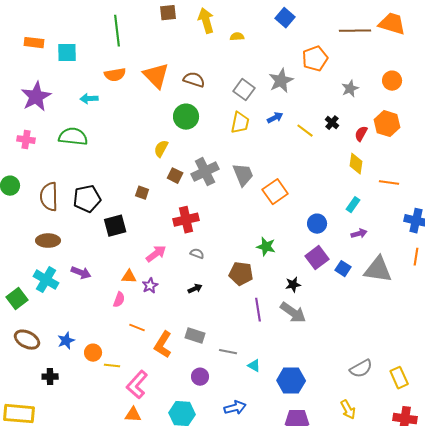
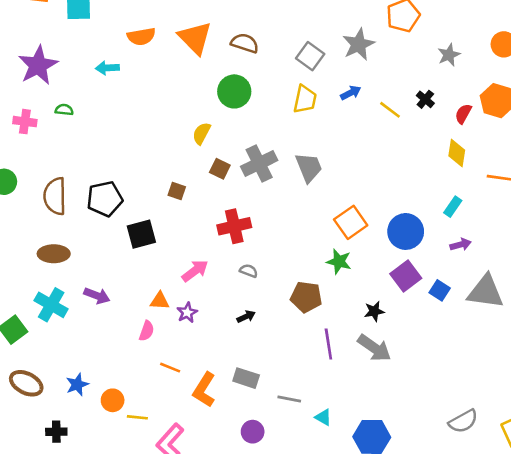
green semicircle: (73, 137) -> (64, 110), moved, size x0.5
orange square: (275, 192) -> (351, 222), moved
blue circle: (317, 224) -> (406, 231), size x1.4

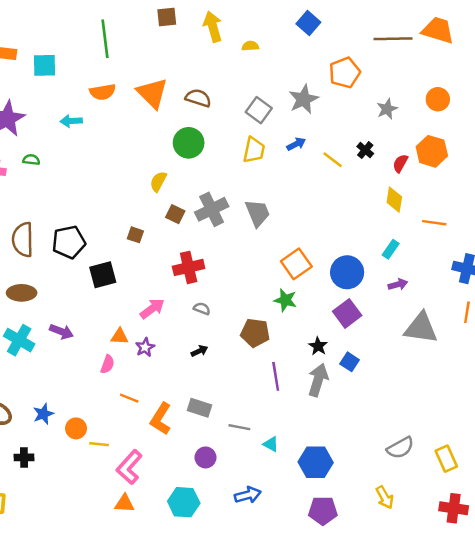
blue square: (440, 290) -> (350, 362), moved
black star: (374, 311) -> (318, 346), turned -30
gray arrow: (374, 348) -> (318, 380), turned -108

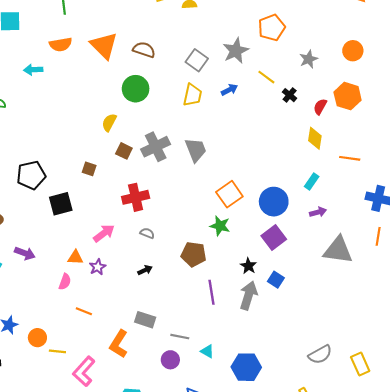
yellow line: (333, 160) -> (266, 77), moved
orange L-shape: (161, 419) -> (119, 344), moved
purple circle: (206, 457) -> (170, 360), moved

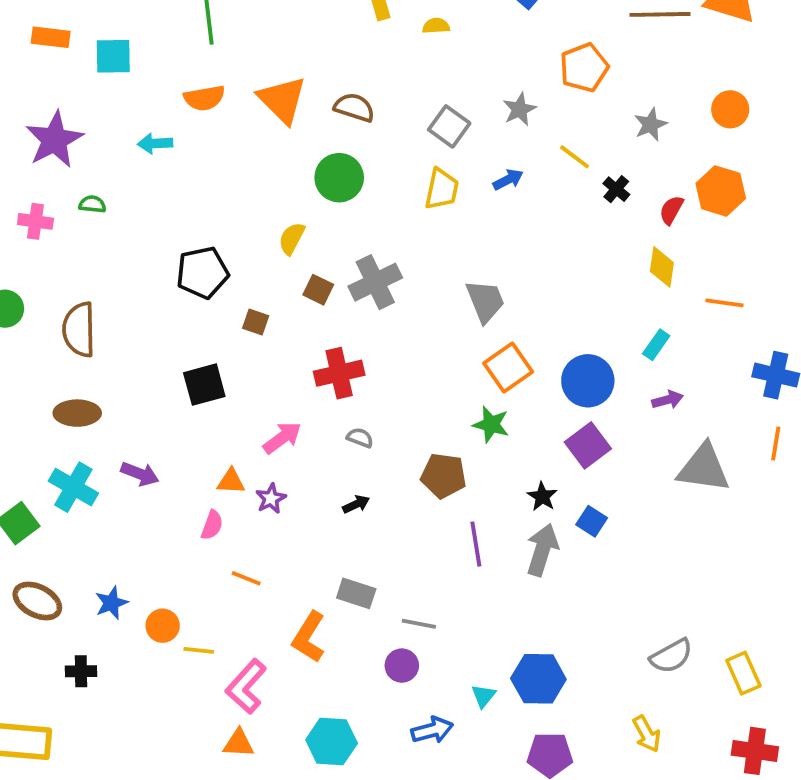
gray star: (236, 51) -> (519, 109), size x0.7
gray trapezoid: (196, 150) -> (485, 301), moved
black pentagon: (31, 175) -> (202, 273), moved
cyan triangle: (207, 351) -> (483, 696), moved, turned 40

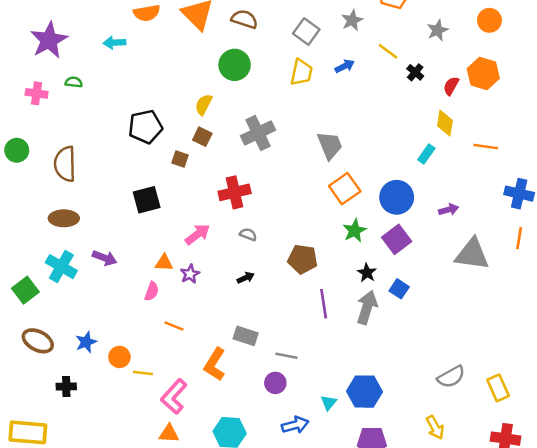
brown square: (318, 290) -> (202, 137), moved
cyan rectangle: (656, 345) -> (426, 154), moved
green star: (491, 424) -> (355, 231), moved, turned 30

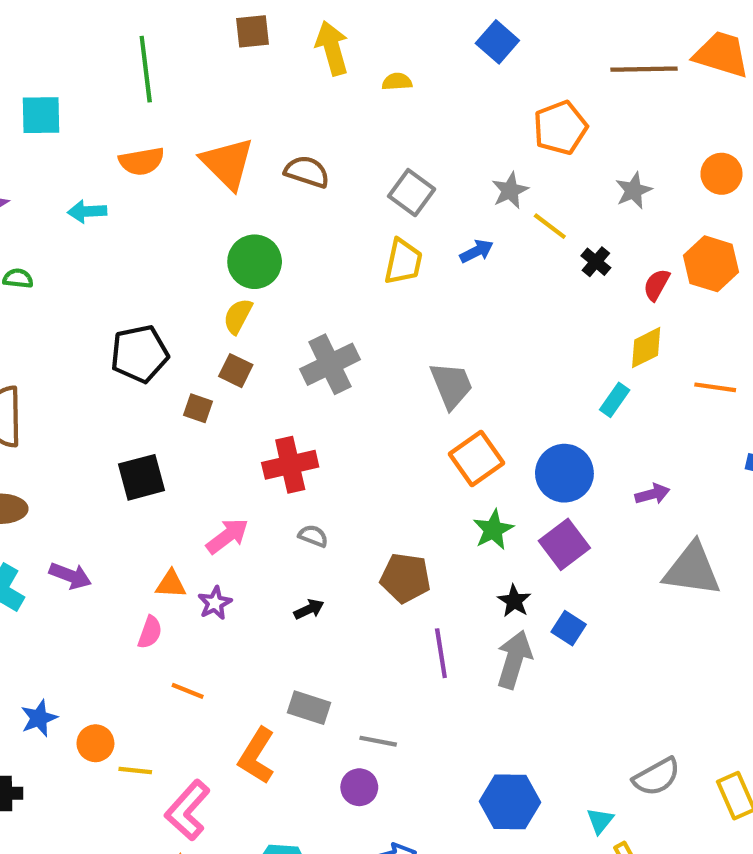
gray star: (352, 20) -> (510, 191), moved
green circle: (235, 65) -> (255, 262), moved
yellow diamond: (445, 123) -> (646, 348), turned 55
cyan triangle: (329, 403) -> (600, 821), moved

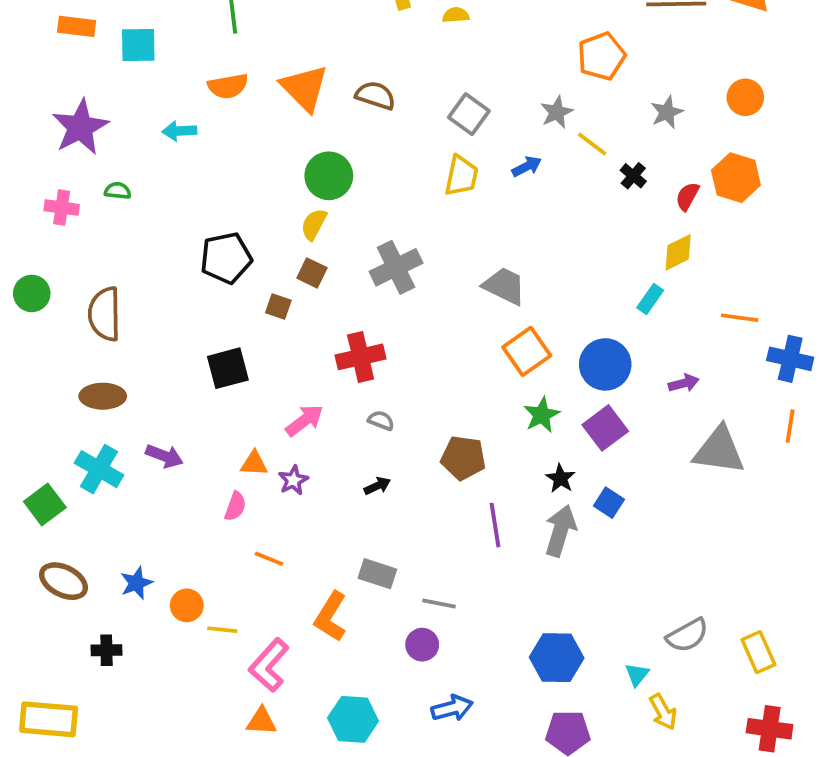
gray trapezoid: (451, 385) -> (504, 286), turned -42
orange line: (715, 387) -> (740, 318), moved

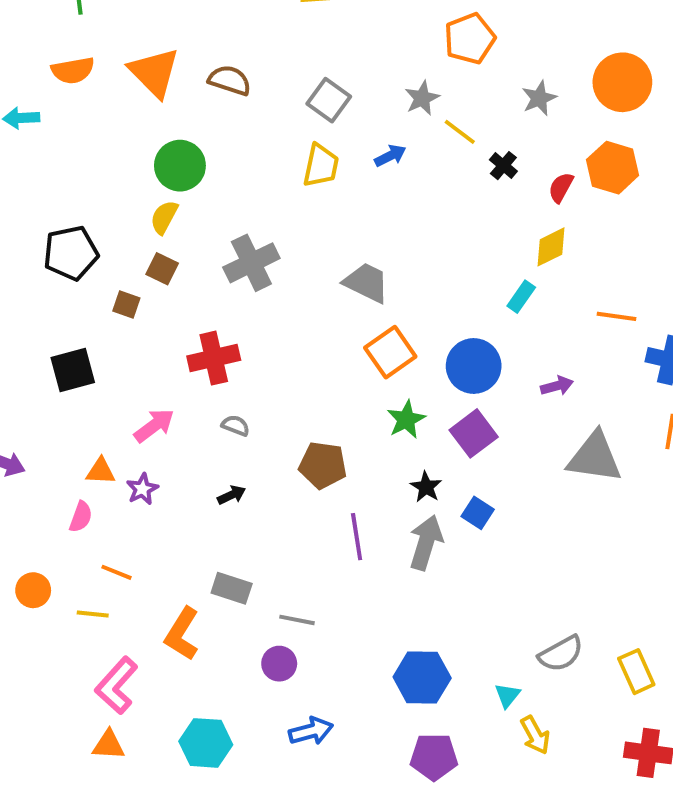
orange circle: (745, 97) -> (622, 82), size x1.5
orange circle: (187, 605) -> (33, 590), moved
yellow line: (222, 630) -> (93, 614), moved

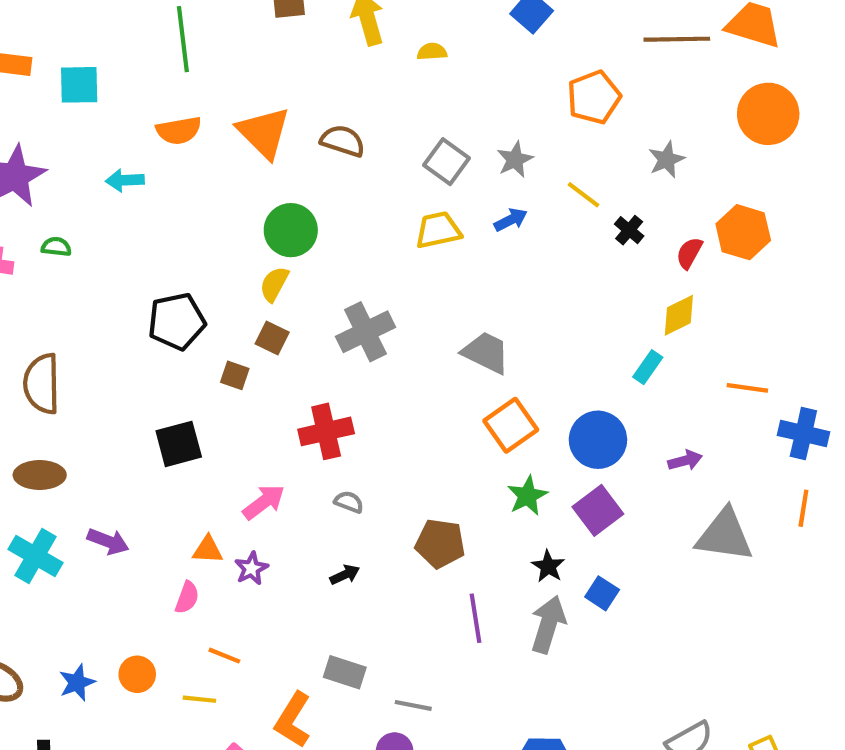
orange circle: (622, 82) -> (768, 114), moved
gray star: (422, 98) -> (515, 160), moved
yellow trapezoid: (321, 166) -> (438, 230), turned -114

